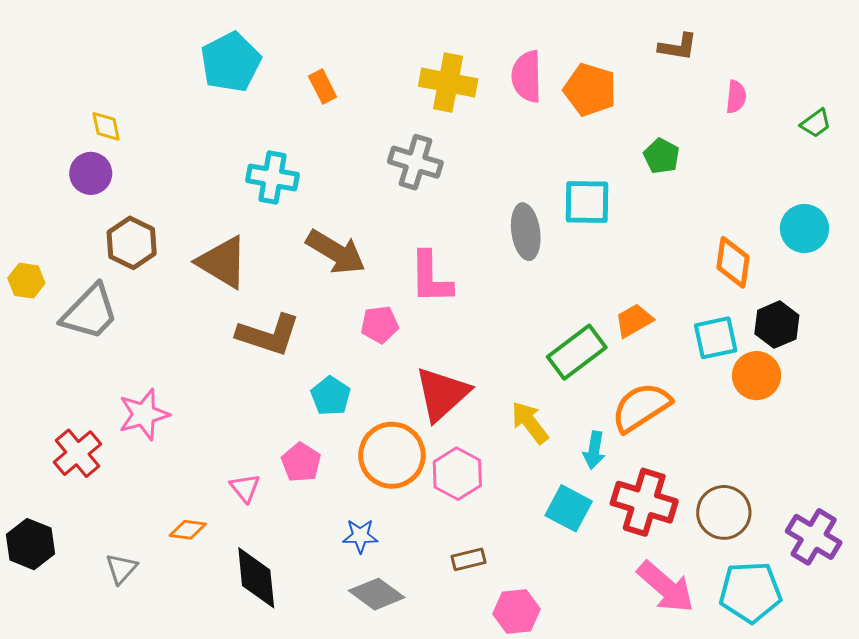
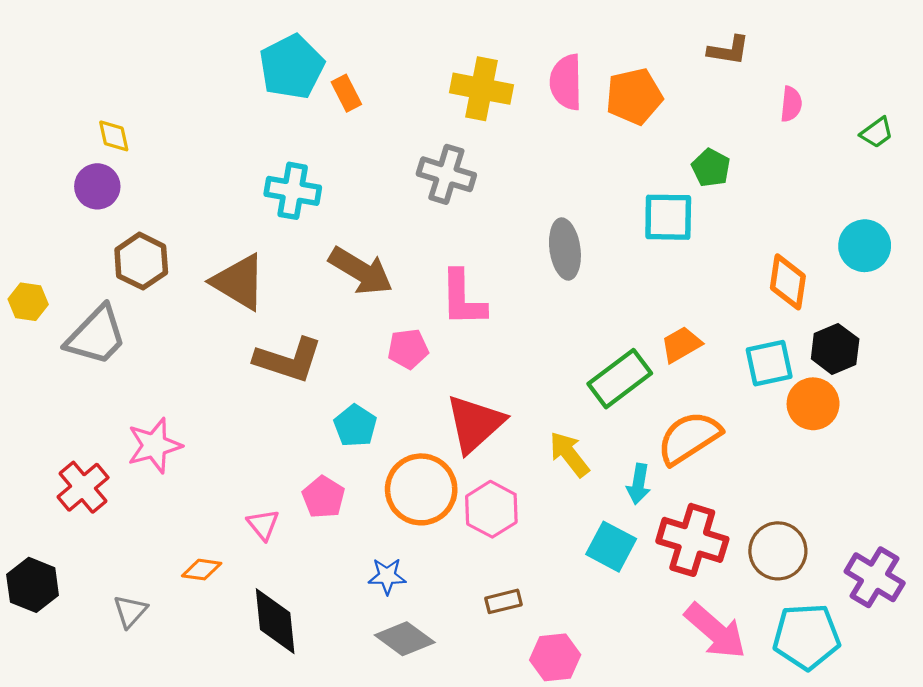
cyan pentagon: (231, 62) -> (292, 67), moved
orange pentagon: (590, 90) -> (634, 96), turned -30
cyan square: (587, 202) -> (668, 217), moved

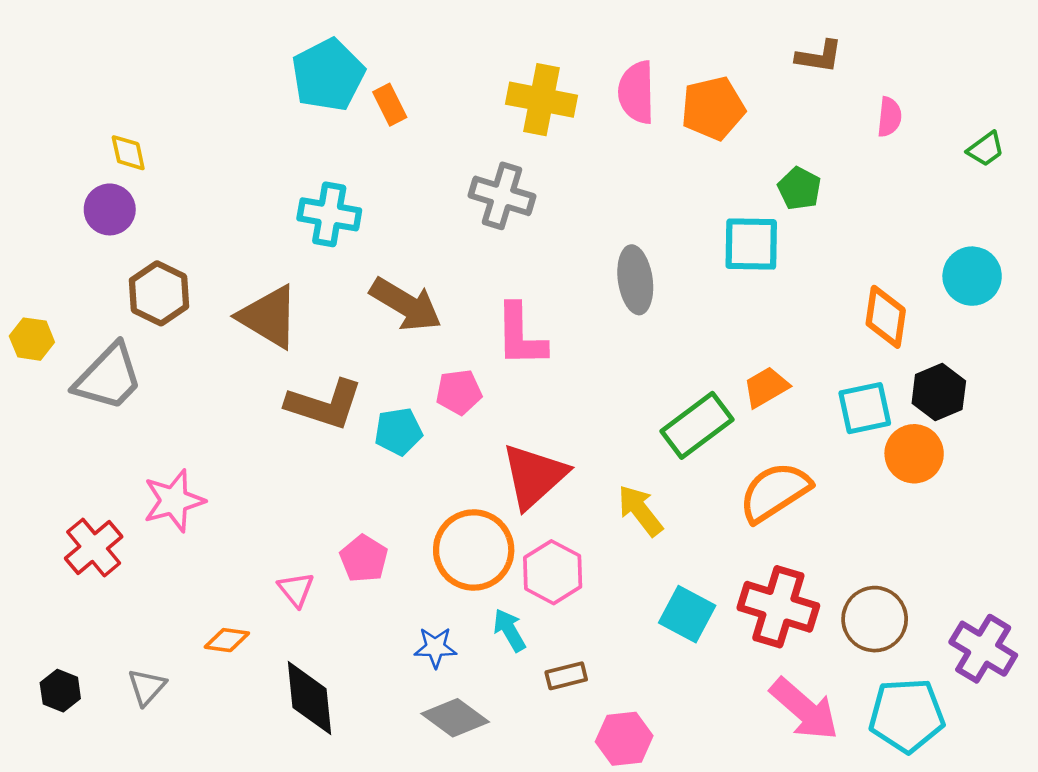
cyan pentagon: (355, 426) -> (398, 432), moved, turned 30
cyan arrow: (638, 484) -> (509, 630), moved, turned 141
black hexagon: (33, 585) -> (60, 691), moved, size x0.7

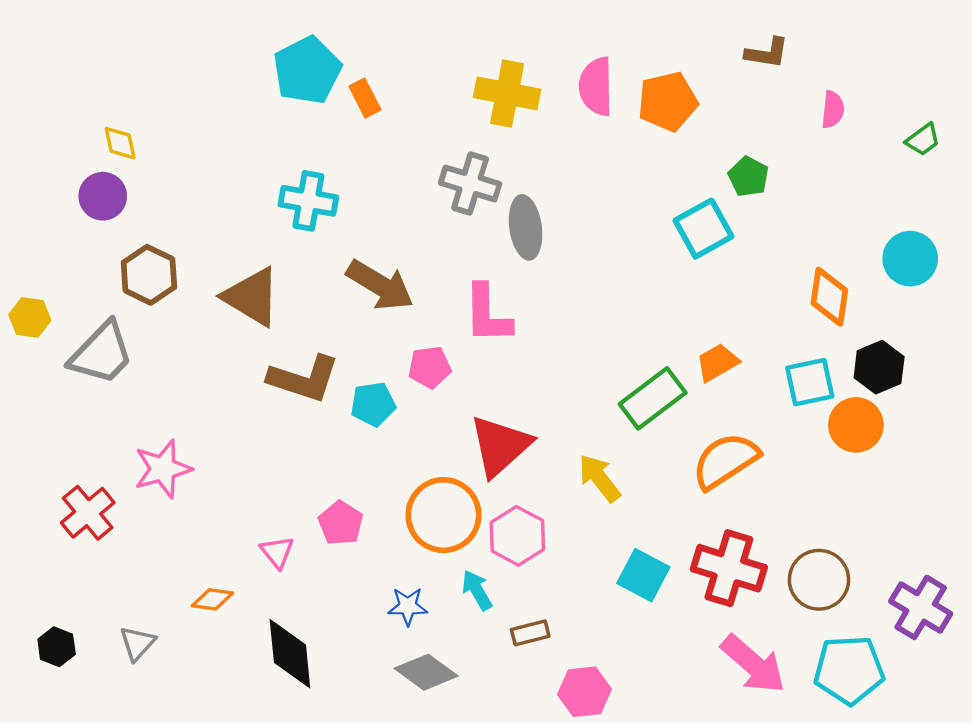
cyan square: (751, 244) -> (703, 229), turned -30
gray ellipse: (635, 280) -> (526, 227), moved

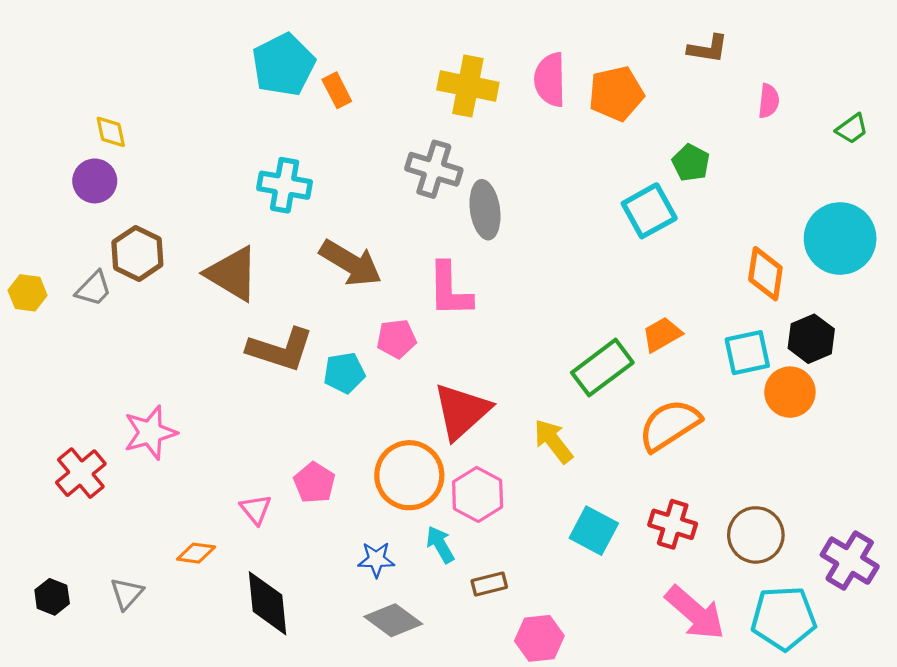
cyan circle: (910, 259) -> (840, 239), size x1.4
gray trapezoid: (102, 353) -> (94, 289), moved, size x0.6
red cross: (729, 568) -> (673, 524), size x0.7

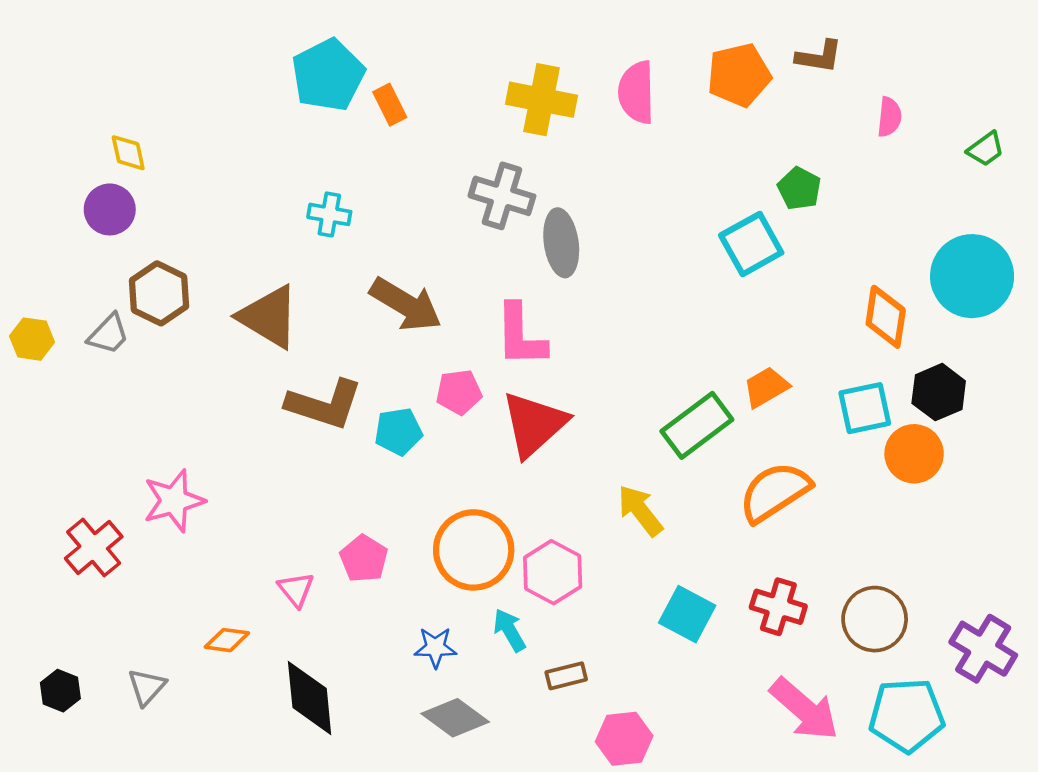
orange pentagon: (616, 93) -> (739, 75), moved
cyan cross: (285, 185) -> (329, 214), size x0.7
red triangle: (462, 411) -> (534, 424), moved

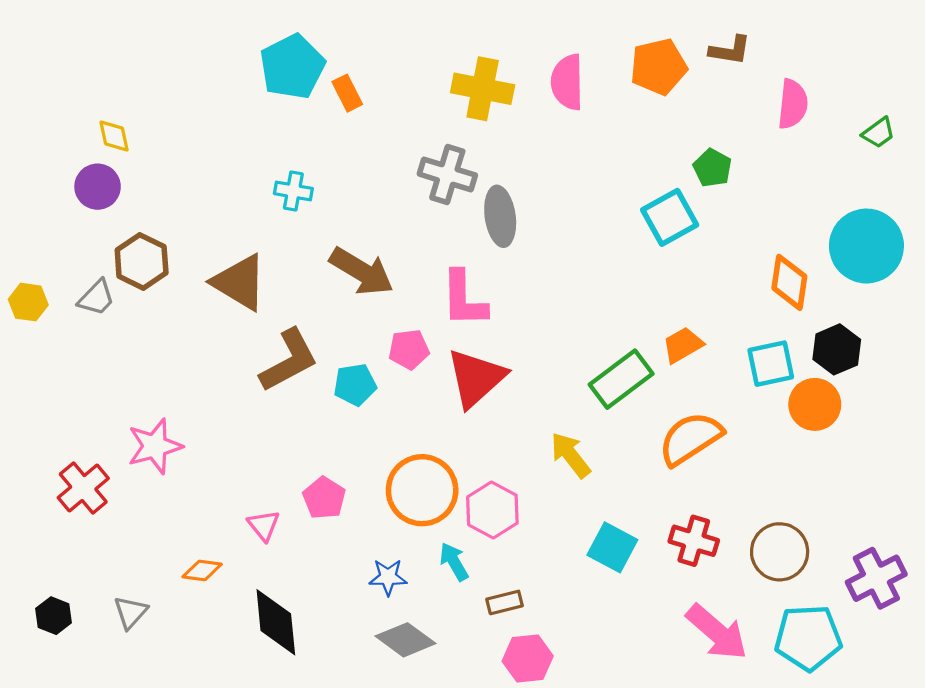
pink semicircle: (889, 117) -> (793, 104), size x1.4
brown L-shape: (324, 404) -> (289, 360), turned -46
purple cross: (983, 649) -> (876, 578), turned 32
pink hexagon: (624, 739) -> (528, 659), moved

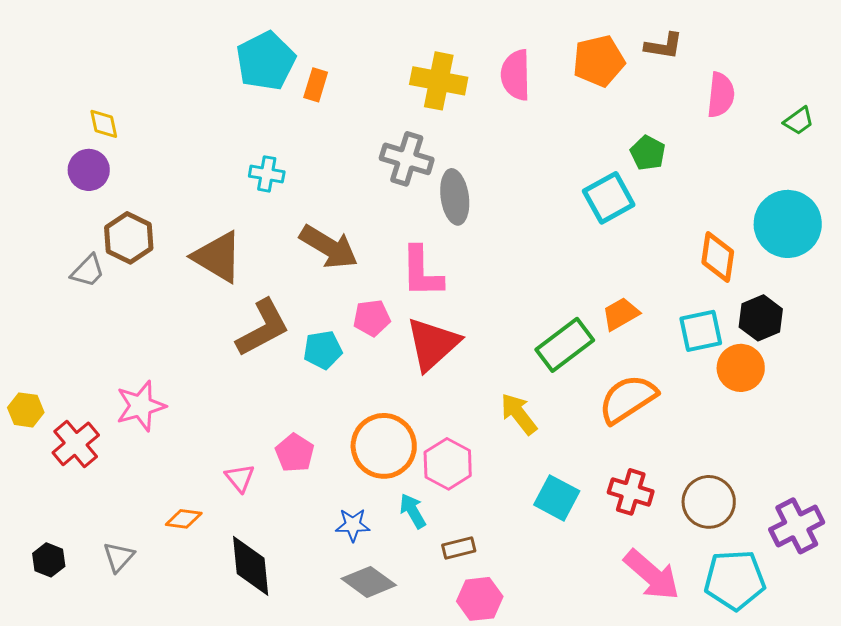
orange rectangle: (347, 93) -> (316, 85), turned 44
yellow hexagon: (28, 302) -> (26, 410), moved

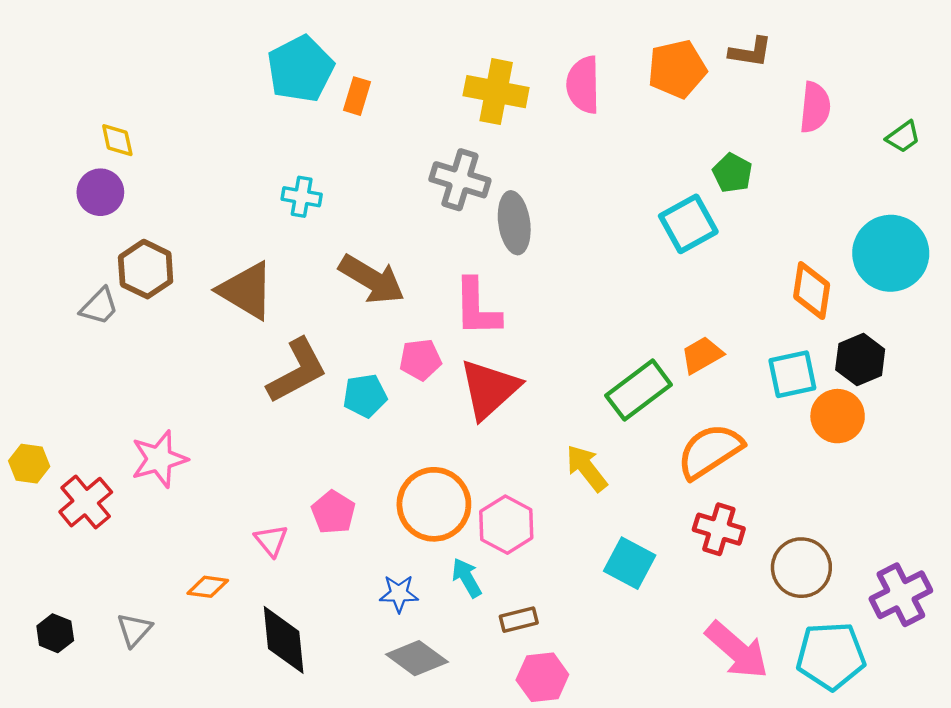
red cross: (631, 492) -> (719, 529), moved

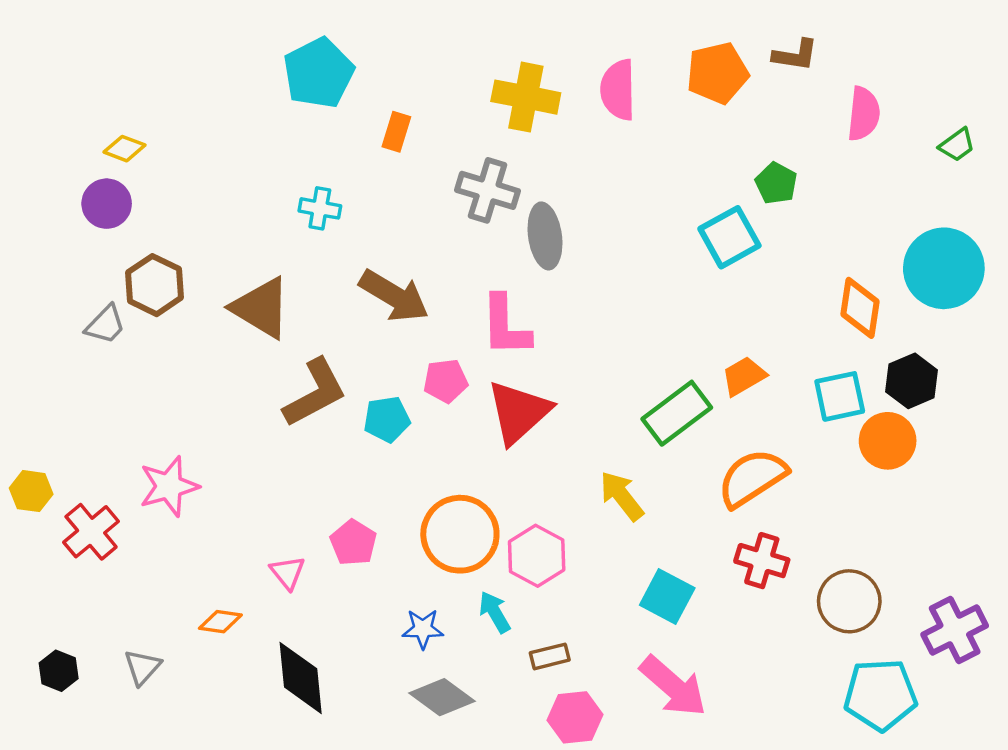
orange rectangle: (357, 96) -> (396, 132), moved
yellow diamond: (117, 140) -> (125, 149), turned -57
pink arrow: (737, 650) -> (673, 686), moved

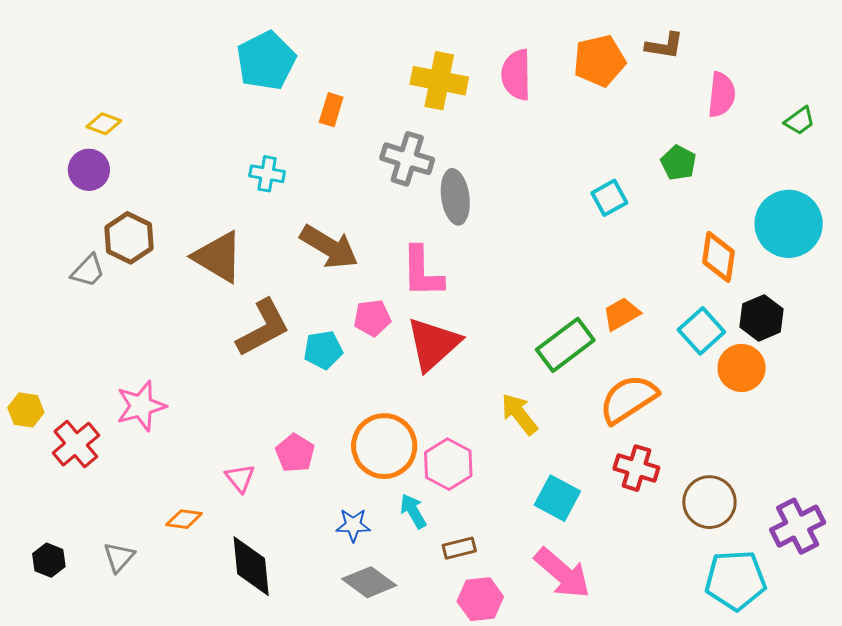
green pentagon: (776, 183) -> (678, 163), moved
cyan square: (729, 237) -> (609, 198), size x0.7
cyan square: (840, 396) -> (701, 331), turned -30

